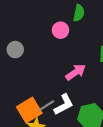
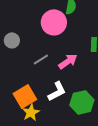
pink circle: (60, 30) -> (54, 22), size x1.6
gray line: (46, 106) -> (41, 59), moved

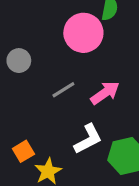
orange square: (25, 96) -> (23, 151), moved, size x0.6

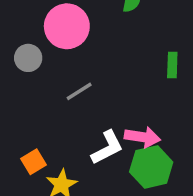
pink circle: (83, 33) -> (67, 26), moved
pink arrow: (105, 93) -> (142, 137), moved, turned 44

